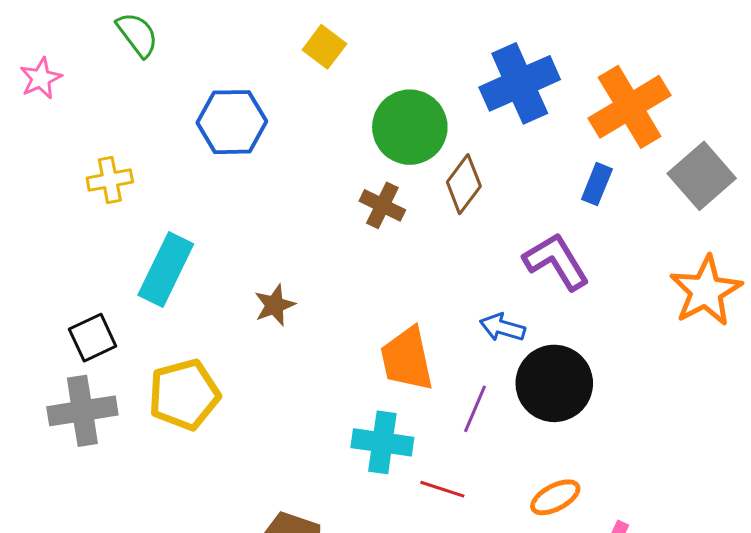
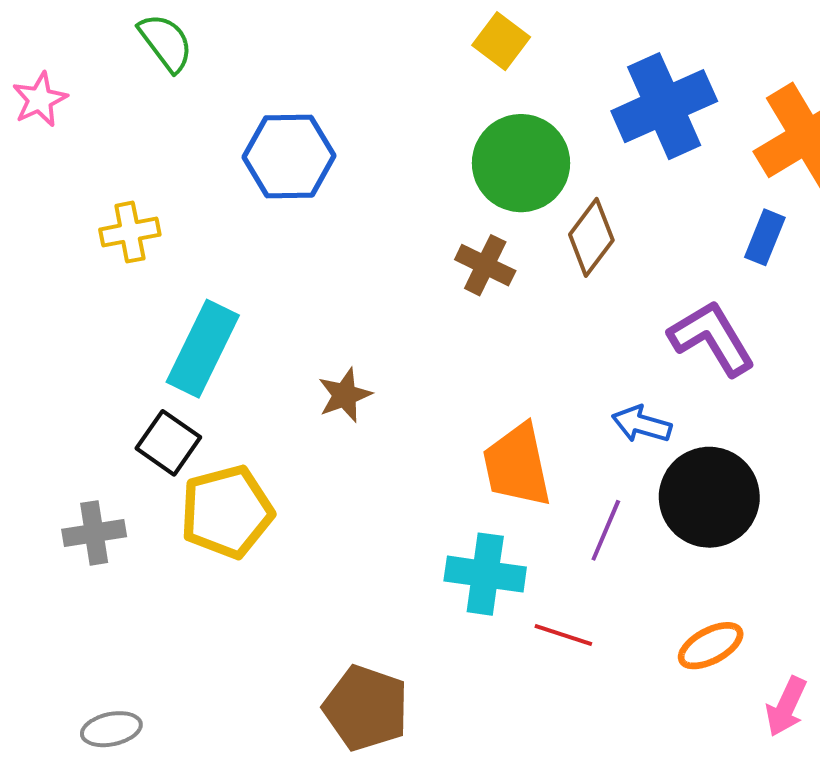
yellow square: (324, 47) -> (501, 41), moved
black square: (93, 338) -> (168, 443), moved, turned -30
gray cross: (82, 411) -> (94, 533), size x0.7

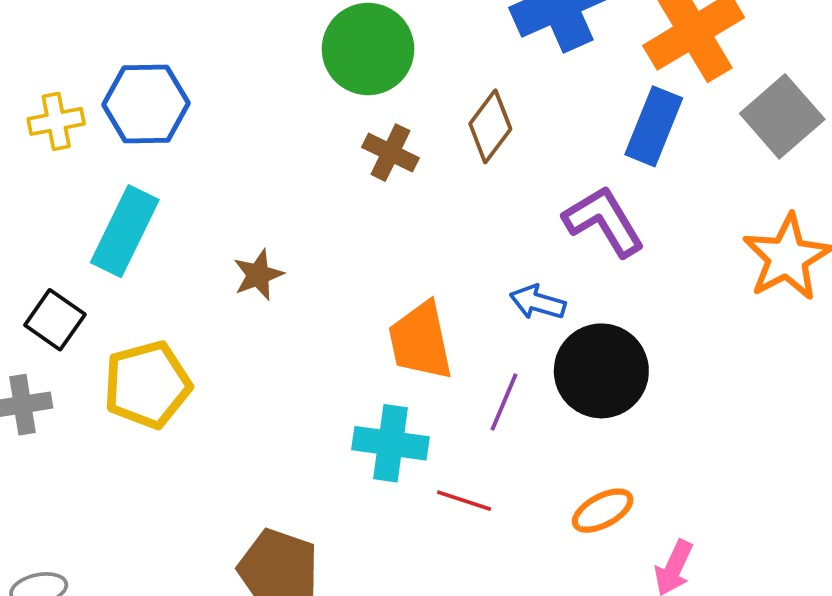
blue hexagon: (289, 156) -> (146, 104), moved
green circle: (521, 163) -> (368, 49), moved
blue rectangle: (765, 237) -> (654, 126), size x1.5
black square: (168, 443) -> (55, 320), moved

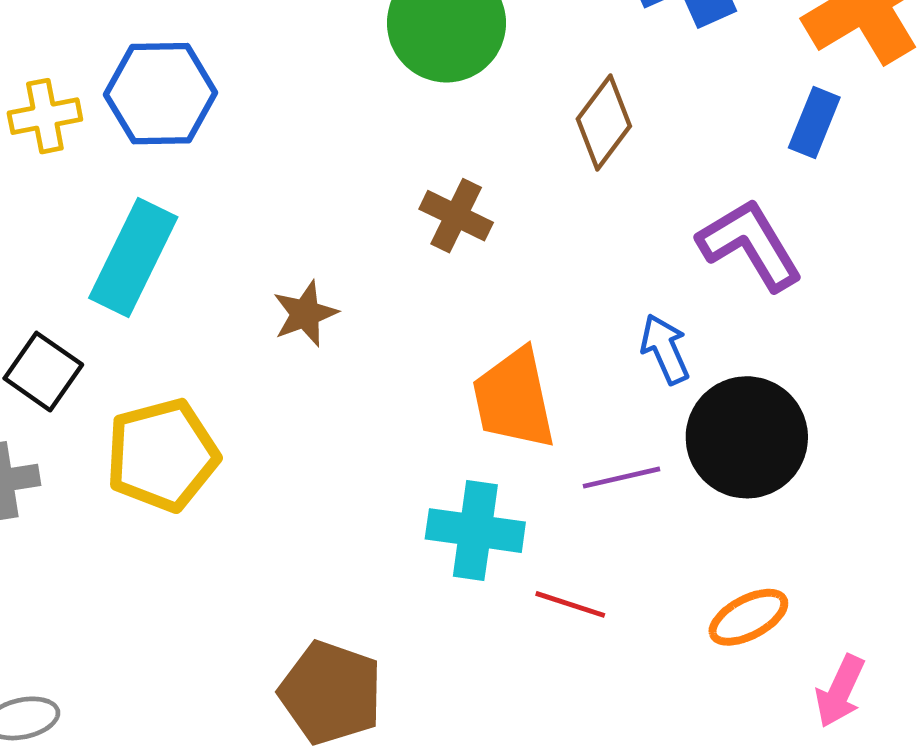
blue rectangle: (654, 126) -> (814, 123), size x0.7
brown cross: (390, 153) -> (456, 216), moved
blue arrow: (538, 302) -> (665, 349), turned 50
purple line: (504, 402) -> (622, 478), turned 54

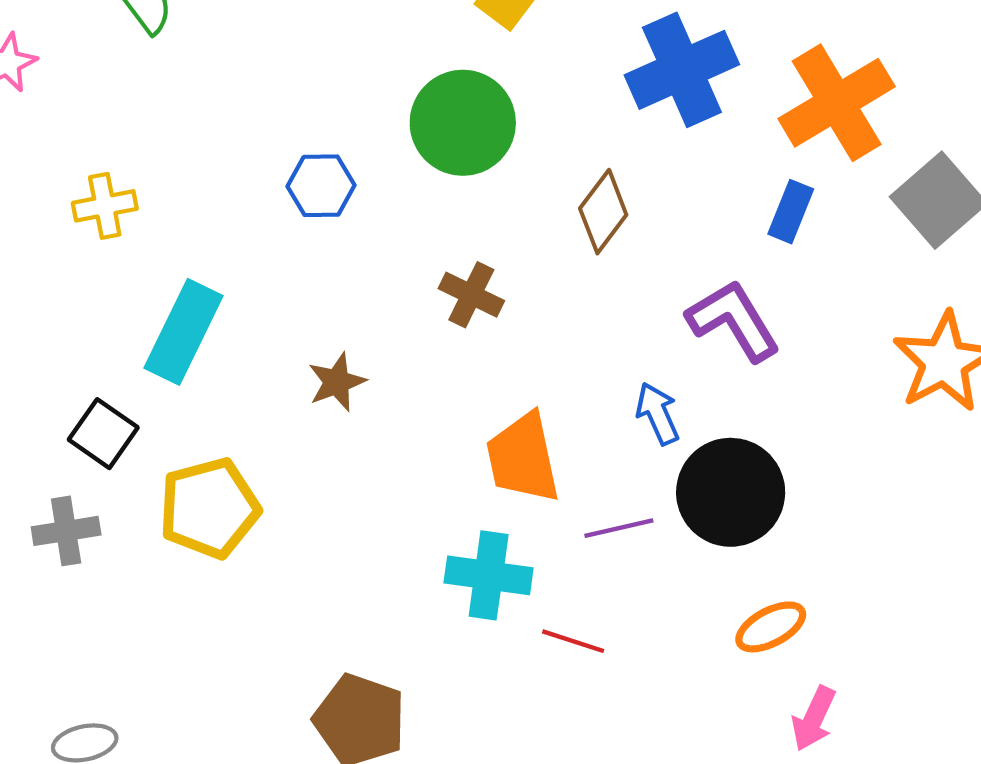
blue hexagon: (161, 94) -> (321, 186), moved, size x0.7
orange ellipse: (748, 617) -> (771, 627), moved

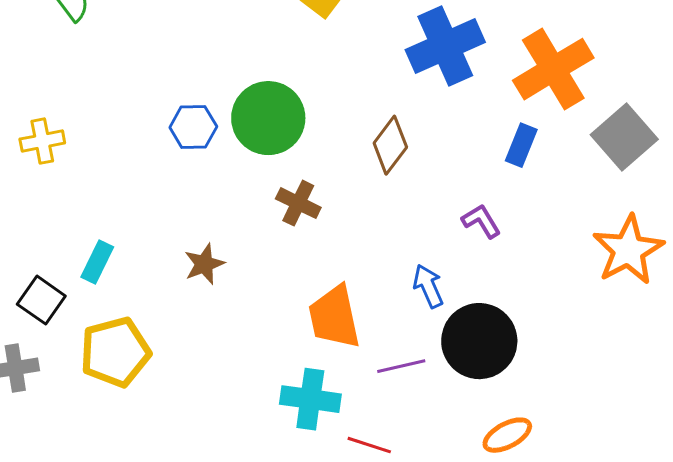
green circle: (463, 123) -> (268, 118), moved
purple L-shape: (733, 320) -> (481, 221), size x0.6
cyan rectangle: (184, 332) -> (97, 262), moved, size x0.6

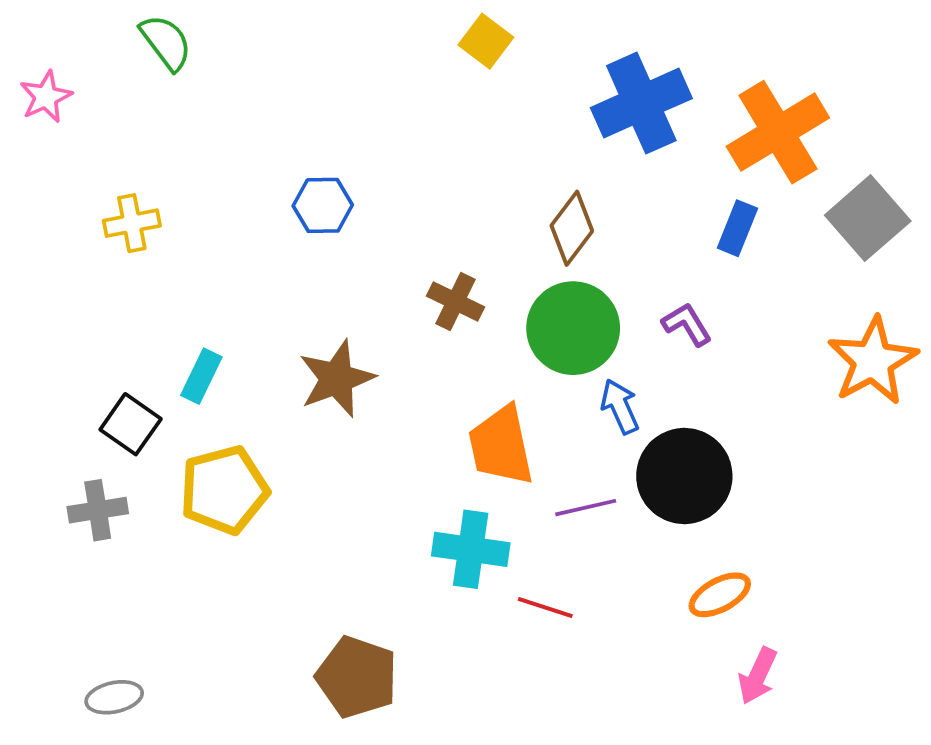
green circle: (268, 118) -> (573, 328), moved
brown star: (204, 264) -> (337, 379), size x1.5

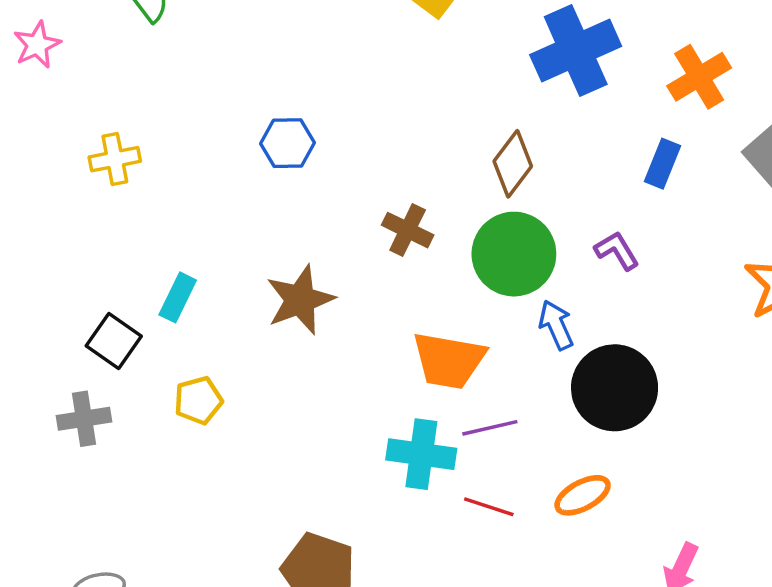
orange cross: (778, 132) -> (699, 77), size x0.7
orange trapezoid: (501, 446) -> (449, 360), turned -68
yellow pentagon: (224, 490) -> (198, 400), size x0.6
purple line: (586, 508) -> (490, 428), moved
orange ellipse: (720, 595) -> (583, 495), moved

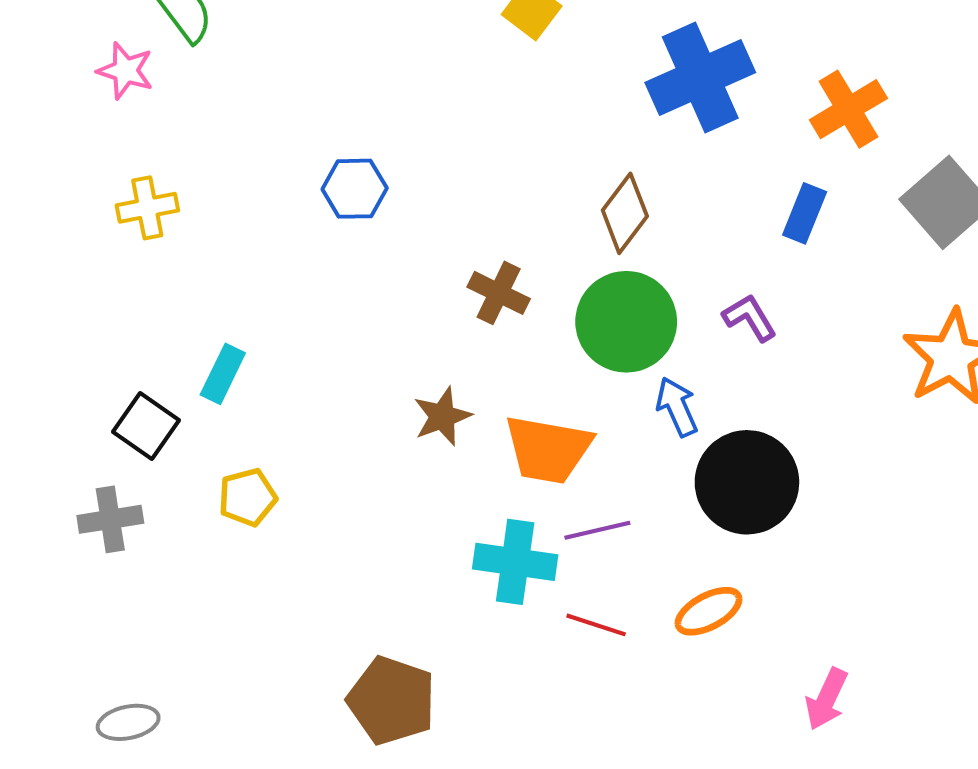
pink star: (37, 45) -> (125, 71), moved, turned -30
brown star: (300, 300) -> (442, 416), moved, size x0.7

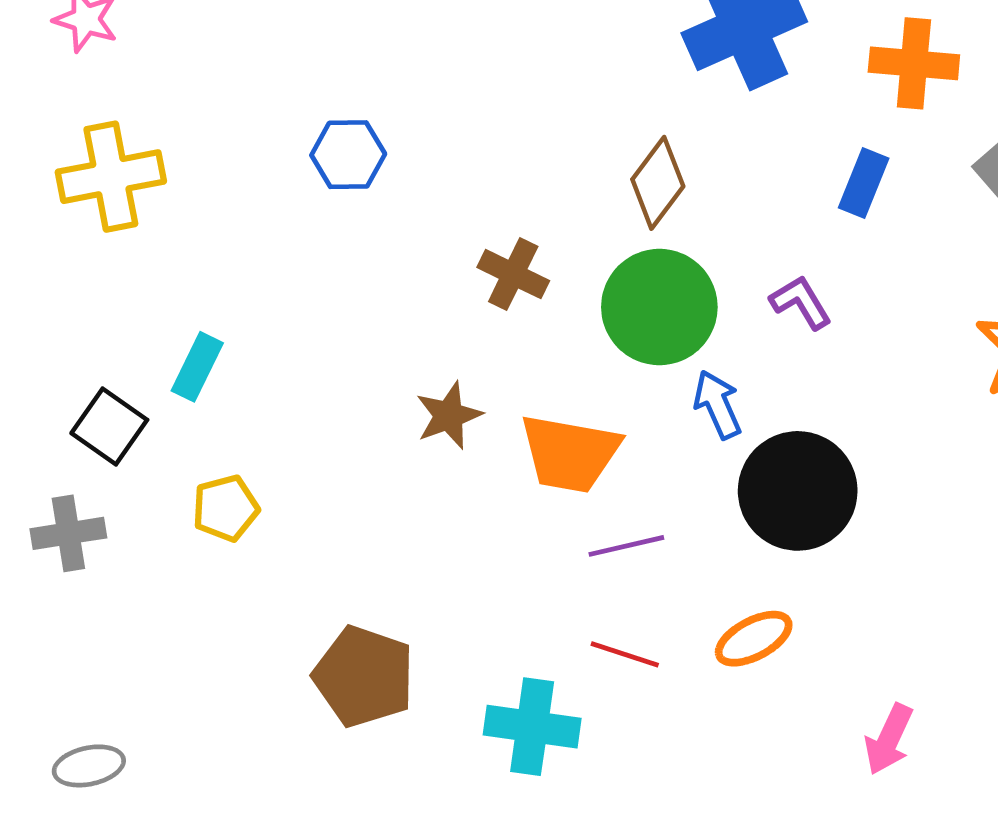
orange cross: (848, 109) -> (914, 63), turned 36
yellow cross: (147, 208) -> (111, 177), size x1.5
cyan cross: (515, 562) -> (532, 727), moved
brown pentagon: (392, 700) -> (364, 676), moved

